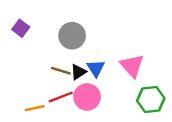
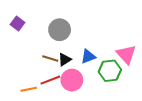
pink triangle: (132, 66) -> (126, 54), moved
blue triangle: (96, 68) -> (88, 56), moved, turned 42
green hexagon: (151, 99) -> (110, 71), moved

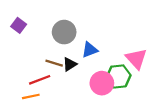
blue triangle: (88, 56) -> (90, 50), moved
red line: (50, 80) -> (40, 80), moved
pink circle: (72, 80) -> (102, 83), moved

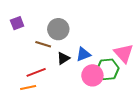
purple square: (19, 25) -> (17, 23), turned 32
blue triangle: (90, 50) -> (83, 54), moved
brown line: (54, 63) -> (43, 44), moved

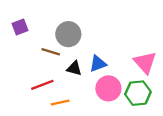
black triangle: (63, 58) -> (74, 68), turned 48
green hexagon: (108, 69) -> (138, 93), moved
orange line: (28, 87) -> (60, 103), moved

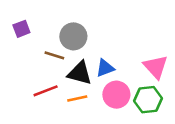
black triangle: (74, 68) -> (80, 73), size x1.5
orange line: (60, 103) -> (77, 98), moved

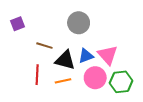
gray circle: (73, 36) -> (79, 23), moved
pink triangle: (156, 67) -> (108, 55), moved
red line: (46, 91) -> (37, 75), turned -66

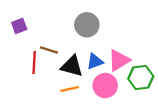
pink triangle: (108, 55) -> (119, 60), turned 40
red line: (37, 75) -> (34, 63), moved
green hexagon: (121, 82) -> (141, 78), moved

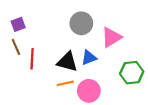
brown line: (49, 50) -> (16, 47), moved, turned 49
pink triangle: (119, 60) -> (111, 37), moved
pink circle: (105, 86) -> (89, 91), moved

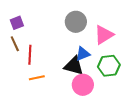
black triangle: (67, 62) -> (74, 66), moved
green hexagon: (132, 73) -> (109, 66), moved
orange line: (65, 83) -> (37, 78), moved

